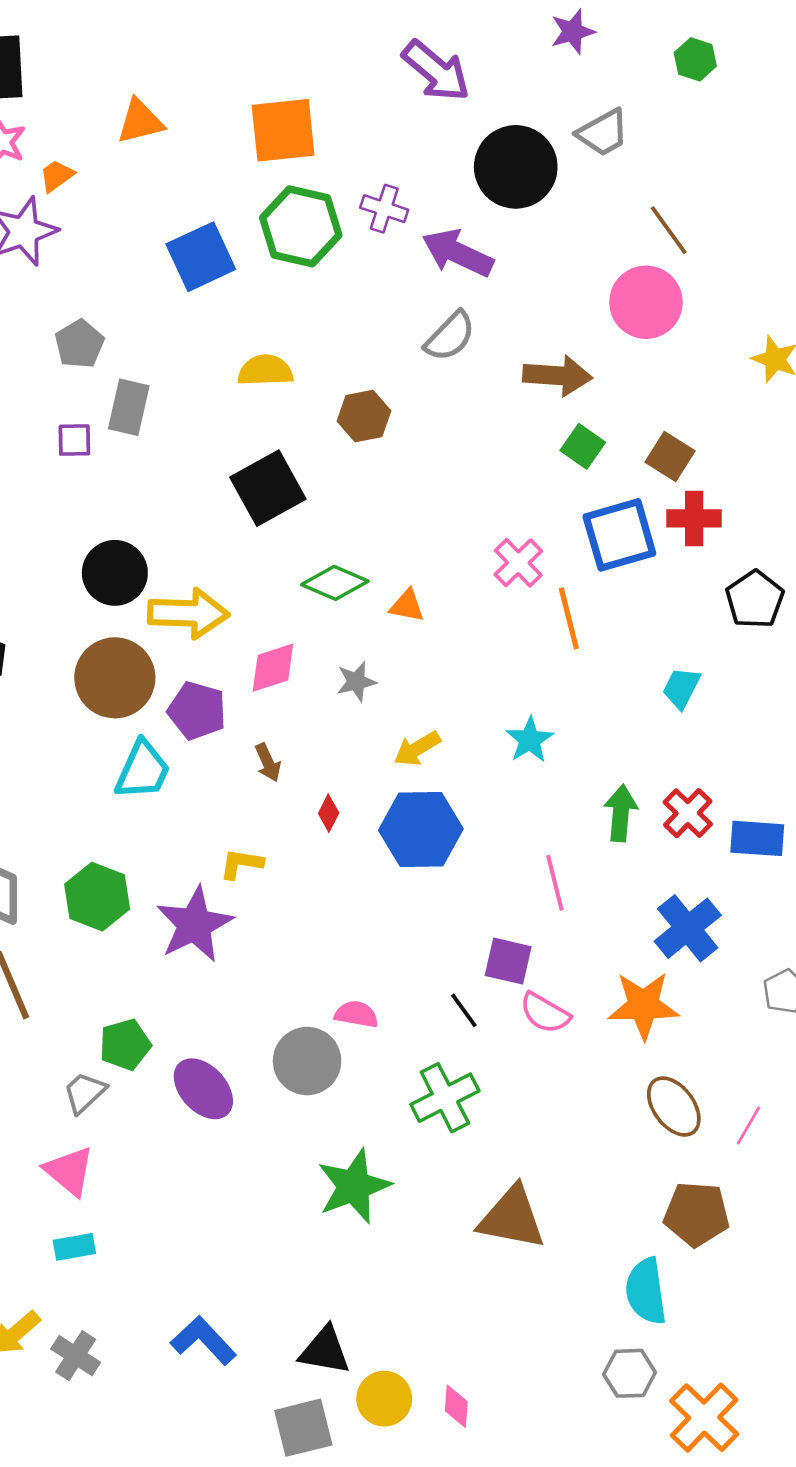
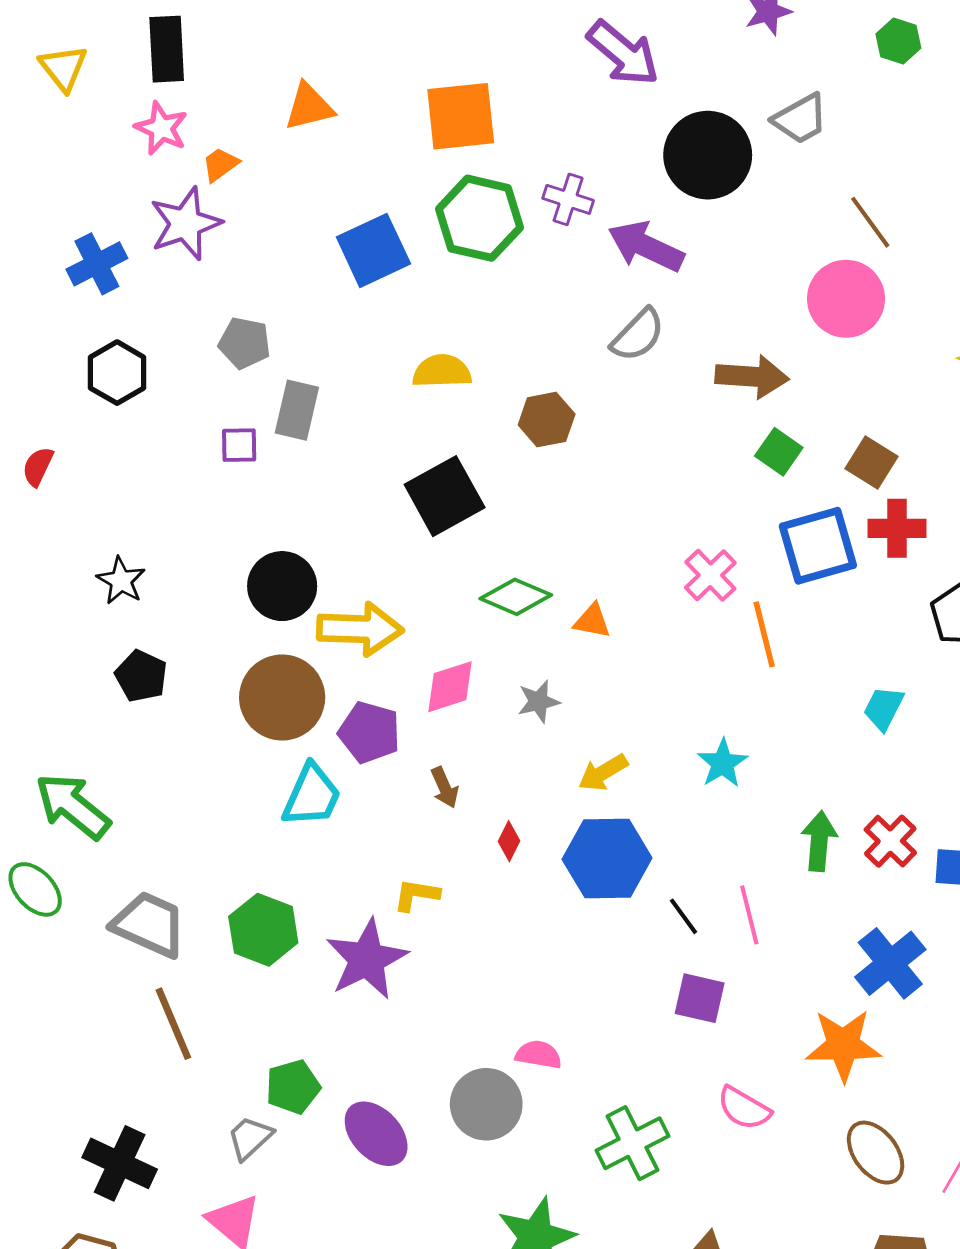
gray pentagon: (79, 344) -> (245, 343), turned -30
black line: (464, 1010) -> (684, 916), moved
pink semicircle: (545, 1013) -> (744, 1108), moved

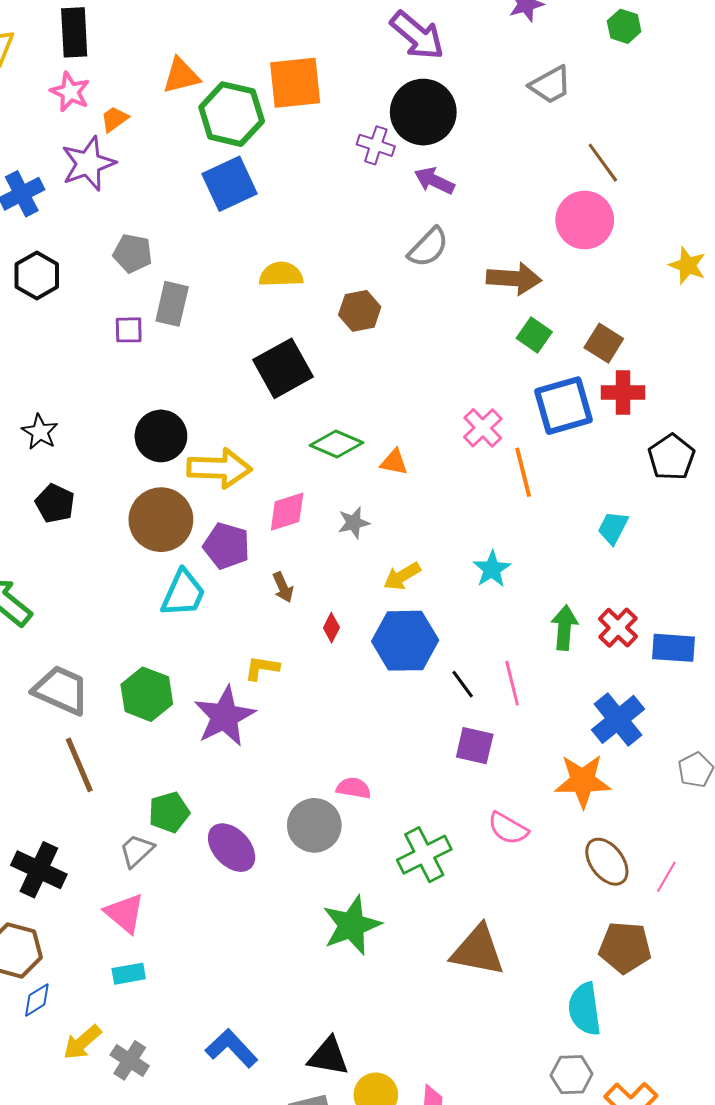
black circle: (708, 155) -> (423, 112), moved
green hexagon: (479, 218) -> (232, 114), moved
purple arrow: (646, 246) -> (434, 181), size x0.7

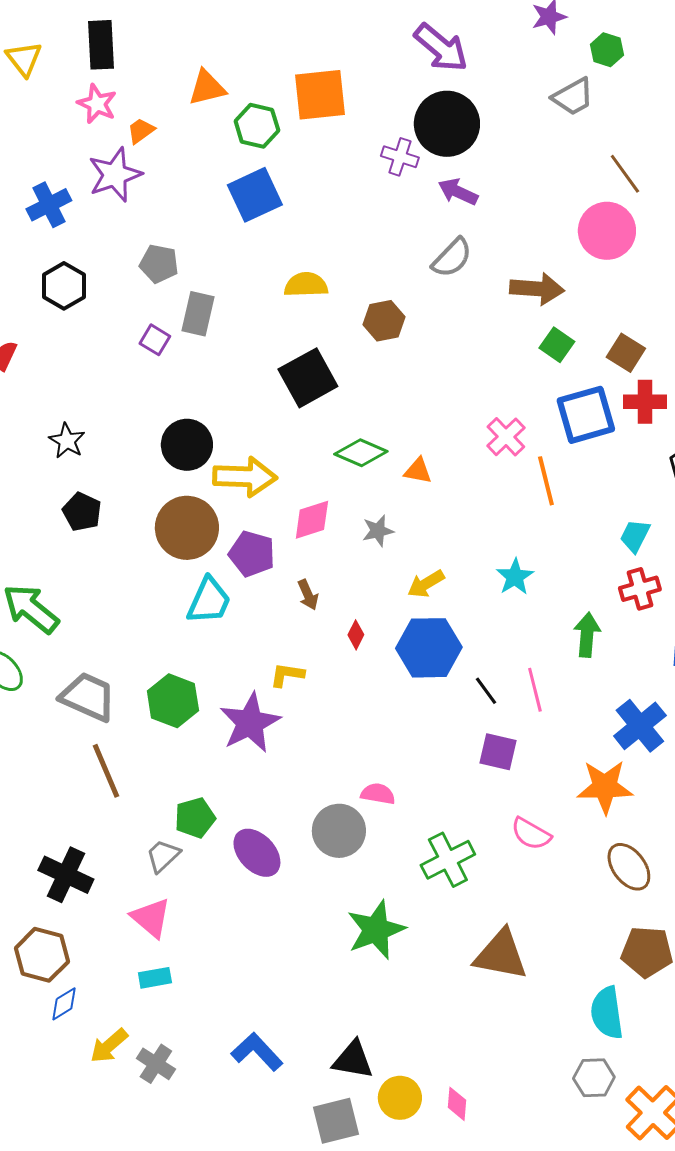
green hexagon: (624, 26) -> (607, 50), moved
green hexagon: (232, 114) -> (257, 126), size x0.7
purple square: (129, 330) -> (155, 340), turned 32
red cross: (618, 628) -> (640, 589), moved, turned 30

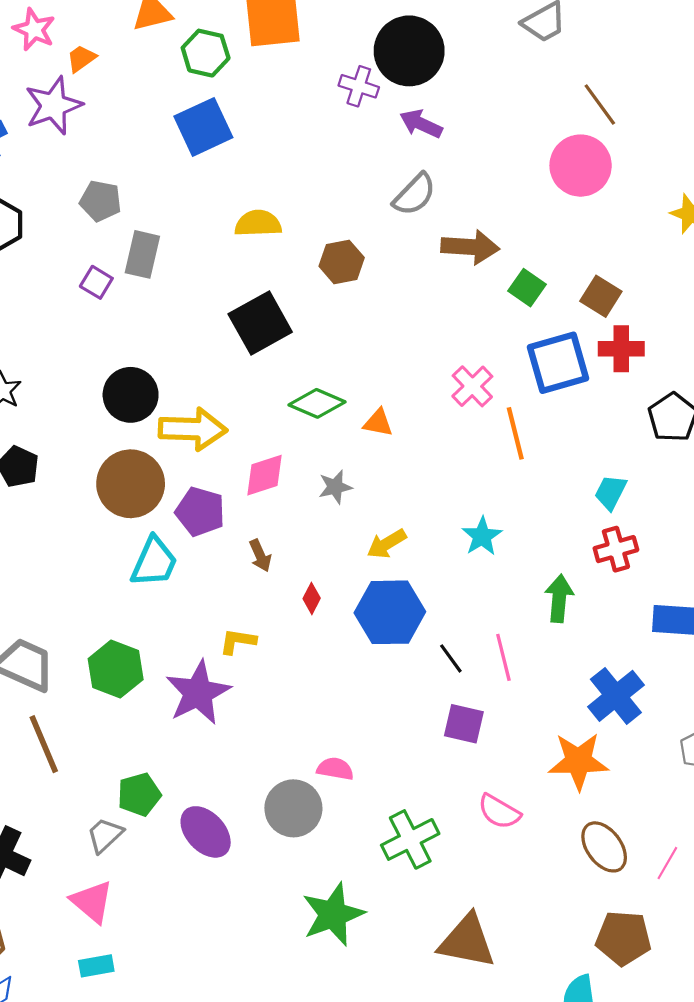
brown arrow: (537, 289) -> (470, 247), moved

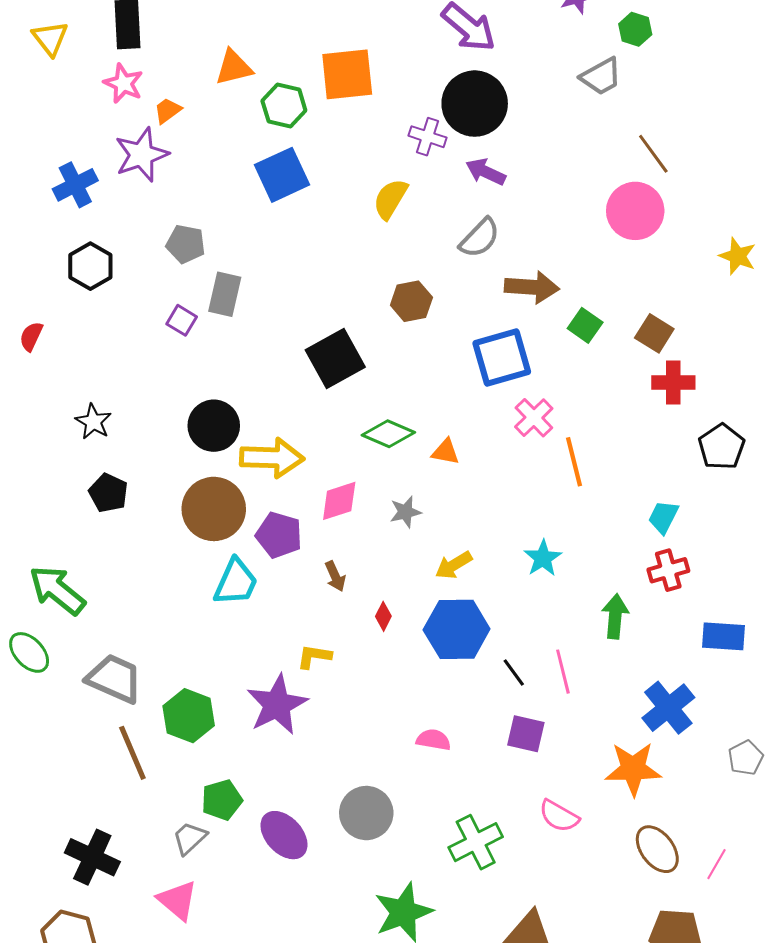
yellow semicircle: (258, 223) -> (390, 199), moved, turned -57
blue square: (558, 363) -> (502, 357), moved
green hexagon: (116, 669) -> (189, 716), moved
pink semicircle: (335, 769) -> (434, 740), moved

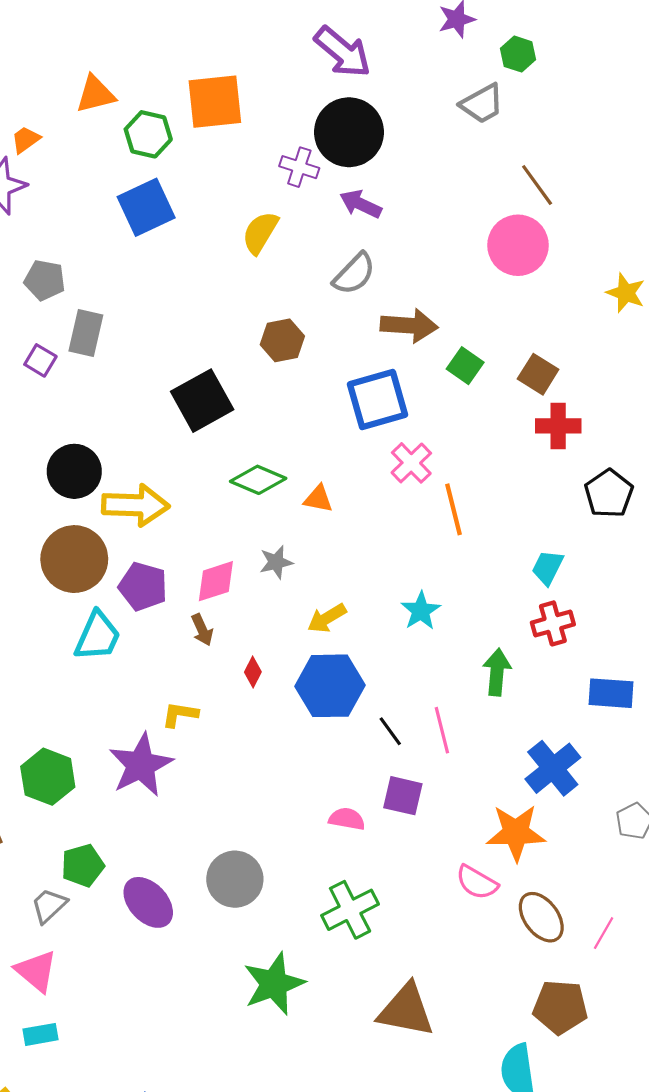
pink diamond: (339, 501) -> (216, 581), moved
pink semicircle: (434, 740) -> (347, 819), moved
pink semicircle: (559, 816) -> (477, 882), moved

